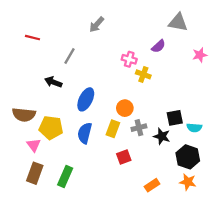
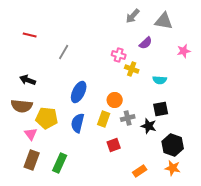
gray arrow: (97, 25) -> (133, 16), moved
black arrow: (53, 82) -> (28, 80), moved
cyan semicircle: (194, 128) -> (160, 80), moved

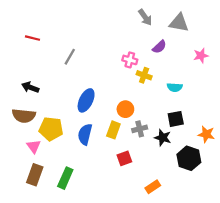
gray arrow: (133, 16) -> (145, 17), turned -77
orange star: (173, 168) -> (206, 134), moved

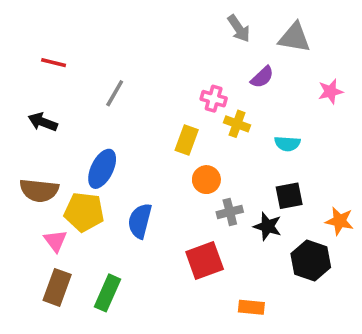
black arrow: (30, 87) -> (43, 122), moved
blue ellipse: (86, 100) -> (102, 169), moved
yellow rectangle: (113, 130) -> (187, 140), moved
red square: (124, 158) -> (205, 261), size x1.5
orange rectangle: (153, 187) -> (251, 307), turned 40

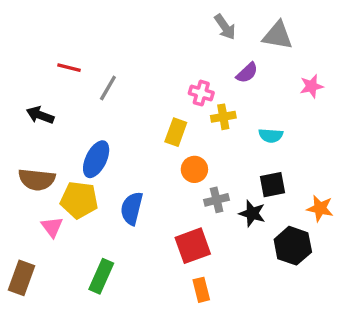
red line: (54, 63) -> (69, 68), moved
yellow cross: (237, 124) -> (223, 117), turned -30
brown rectangle: (57, 287) -> (21, 278), moved
orange rectangle: (251, 307) -> (201, 290), moved, turned 70

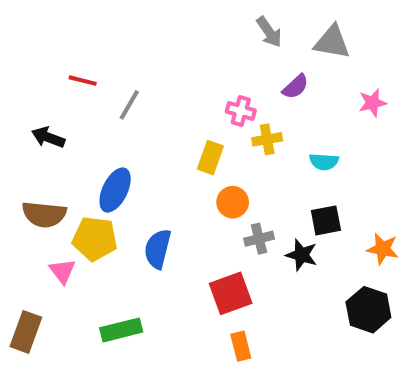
black hexagon: (293, 246) -> (368, 310), moved
green rectangle: (101, 276) -> (121, 330), turned 52

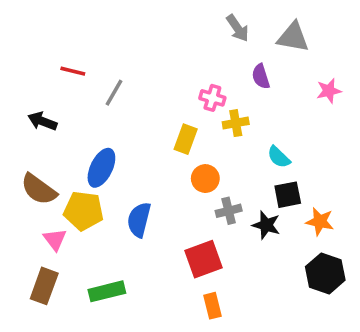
purple semicircle: (295, 87) -> (261, 76), turned 115
cyan semicircle: (324, 162) -> (279, 157), moved, turned 40
brown semicircle: (44, 214) -> (39, 189), turned 30
orange star: (383, 249) -> (320, 222), moved
brown rectangle: (26, 332) -> (44, 286), moved

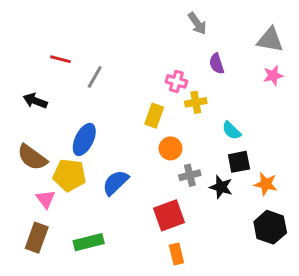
gray triangle: (293, 37) -> (270, 40), moved
blue semicircle: (139, 220) -> (115, 183), turned 32

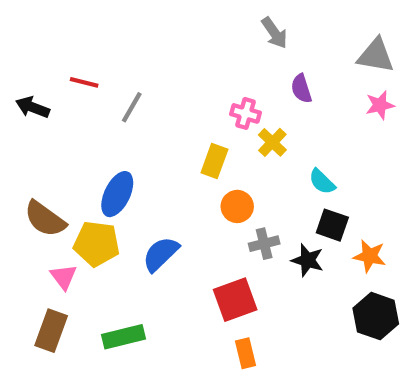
black arrow: (35, 101) -> (33, 107), moved
yellow cross: (196, 102) -> (272, 142), turned -36
black square: (239, 162) -> (332, 225), turned 30

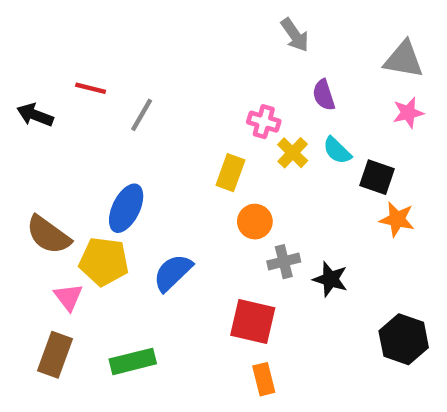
cyan semicircle: (322, 182) -> (337, 150), moved
black square: (332, 225) -> (377, 177), moved
orange star: (370, 256) -> (397, 219), moved
red square: (235, 300) -> (253, 321), turned 33

